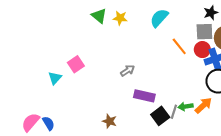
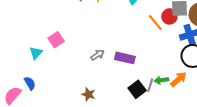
red circle: (202, 50) -> (169, 16), moved
gray arrow: (128, 71) -> (98, 55), moved
purple rectangle: (144, 96) -> (125, 58), moved
blue semicircle: (48, 123) -> (30, 83), moved

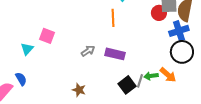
orange line: (155, 23) -> (113, 18), moved, turned 36
pink square: (56, 40) -> (47, 36), turned -35
orange arrow: (179, 79) -> (168, 75), turned 84

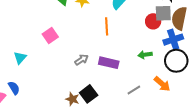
pink square: (47, 36) -> (50, 36), moved, turned 35
green arrow: (151, 76) -> (145, 55), moved
gray line: (140, 81) -> (134, 90), turned 40
black square: (127, 85) -> (89, 94), moved

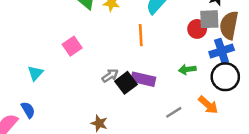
black square: (89, 94) -> (126, 83), moved

